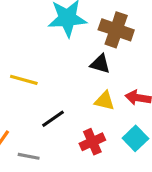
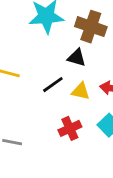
black line: (53, 119) -> (53, 85), moved

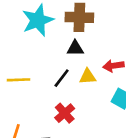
red cross: (70, 128) -> (65, 113), moved

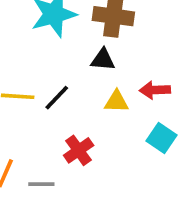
black line: (62, 78) -> (57, 98), moved

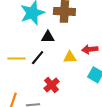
black triangle: (103, 60) -> (48, 37), moved

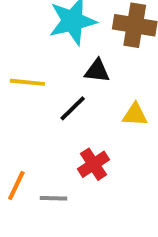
yellow line: (16, 59) -> (27, 82), moved

